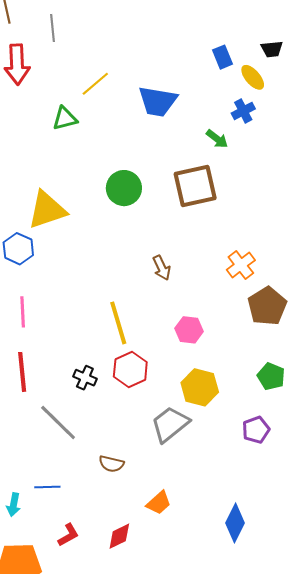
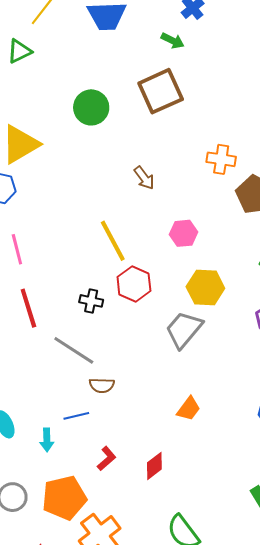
orange cross: (241, 265) -> (221, 159), turned -32
brown semicircle: (111, 464) -> (102, 385), moved
red diamond: (119, 536) -> (154, 466), moved

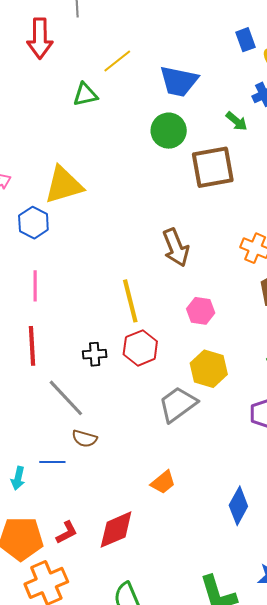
green circle: (91, 107) -> (169, 131), moved
brown arrow: (144, 178) -> (176, 248), size x1.5
black cross: (91, 301) -> (95, 354), turned -30
red L-shape: (107, 459) -> (67, 532), moved
red diamond: (154, 466) -> (116, 530), size x1.5

